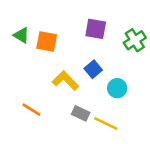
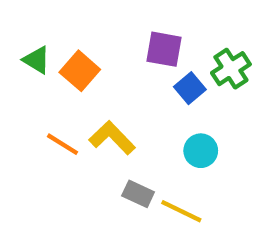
orange square: (47, 42) -> (80, 71), turned 30
blue square: (93, 69) -> (190, 88), moved
orange line: (31, 110) -> (62, 144), moved

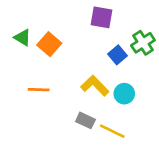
purple square: (164, 49) -> (102, 17), moved
yellow L-shape: (112, 138) -> (95, 86), moved
orange line: (62, 144) -> (39, 90), turned -30

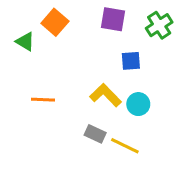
green cross: (143, 43) -> (159, 25), moved
orange square: (49, 44) -> (55, 22), moved
blue square: (118, 55) -> (131, 61), turned 36

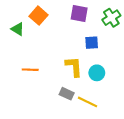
yellow L-shape: (106, 95) -> (74, 67), turned 40

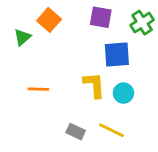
green triangle: (18, 29) -> (22, 37), turned 48
blue square: (92, 43) -> (117, 54), size x1.5
gray rectangle: (67, 94) -> (76, 132), moved

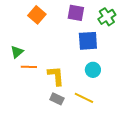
green triangle: (22, 37) -> (17, 52), moved
yellow L-shape: (94, 85) -> (56, 76), moved

